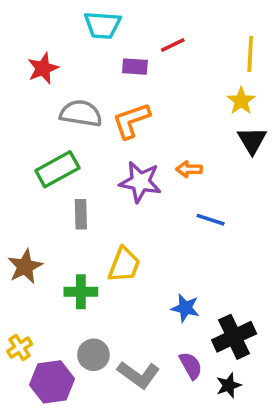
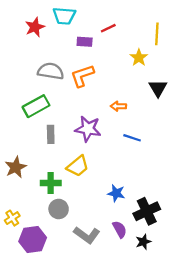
red star: (43, 68) -> (35, 27), moved
yellow star: (241, 101) -> (139, 58), moved
purple star: (140, 182) -> (88, 129), moved
yellow trapezoid: (124, 265) -> (78, 166), turned 30
gray circle: (93, 355) -> (59, 209), moved

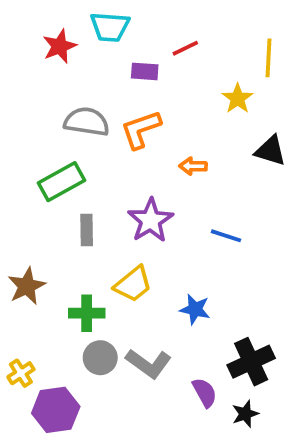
black triangle: (158, 88) -> (270, 151), turned -42
orange arrow: (118, 106) -> (193, 166), moved
purple star: (88, 129) -> (150, 220), turned 30
blue star: (116, 193) -> (195, 309), moved
gray L-shape: (87, 235) -> (149, 363), moved

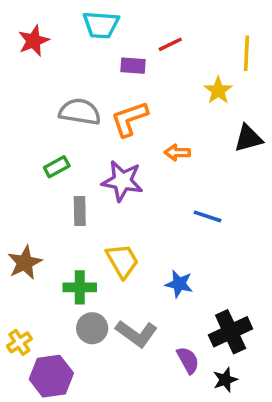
red star: (60, 46) -> (34, 41), moved
black triangle: (270, 151) -> (248, 138), turned -32
green rectangle: (62, 182) -> (57, 167), size x0.6
purple star: (150, 220) -> (122, 181), moved, turned -30
yellow trapezoid: (133, 284) -> (122, 261), turned -81

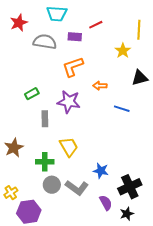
gray semicircle: (80, 112) -> (45, 42), moved
blue line: (207, 216) -> (122, 109), moved
blue star: (179, 284) -> (101, 171), moved

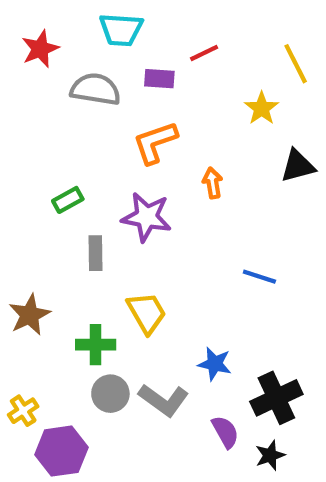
yellow line: (139, 30) -> (296, 64), turned -30
orange arrow: (100, 86) -> (213, 183), turned 80
blue line: (122, 109) -> (259, 277), moved

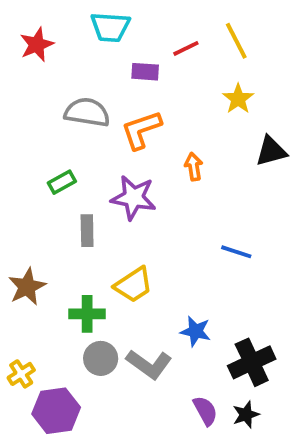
yellow line: (296, 64) -> (236, 41), moved
gray semicircle: (96, 89) -> (87, 112), moved
yellow trapezoid: (147, 313) -> (134, 285), turned 87
purple semicircle: (225, 432) -> (205, 411), moved

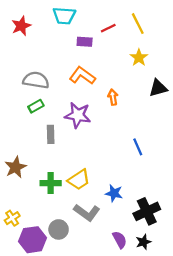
gray semicircle: (87, 112) -> (36, 80), moved
orange L-shape: (141, 130) -> (82, 76), turned 55
blue line: (236, 252) -> (138, 147), turned 48
yellow trapezoid: (134, 285) -> (79, 180), moved
gray circle: (101, 358) -> (59, 229), moved

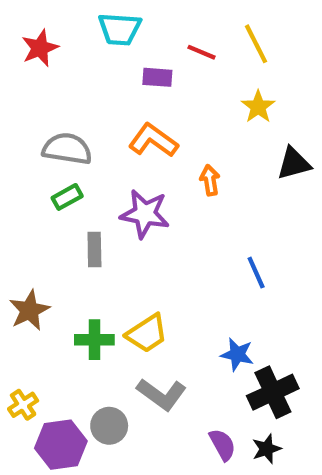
red line: (108, 28) -> (201, 52), turned 49
blue star: (114, 193) -> (237, 354), moved

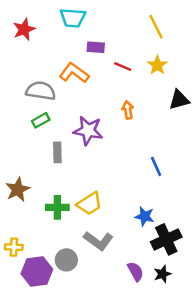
red line: (201, 52) -> (123, 66), moved
orange L-shape: (153, 140) -> (74, 73), moved
yellow cross: (23, 405) -> (14, 247), turned 36

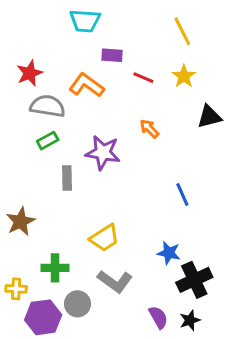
red star: (24, 29) -> (30, 73), moved
orange arrow: (128, 110) -> (149, 129), turned -36
green cross: (57, 207) -> (55, 268), moved

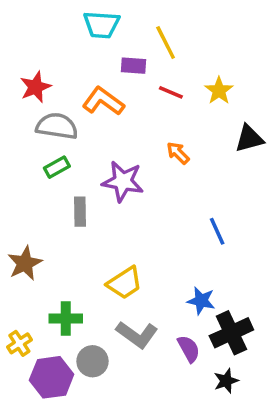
yellow line: (182, 31) -> (166, 42), moved
yellow cross: (16, 289) -> (19, 343), turned -36
purple semicircle: (158, 317) -> (189, 349), moved

